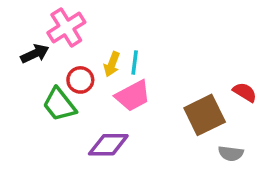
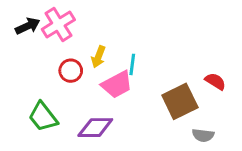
black arrow: (35, 54) -> (28, 26), moved
cyan line: (135, 62) -> (132, 64), moved
green trapezoid: (59, 104) -> (43, 117), moved

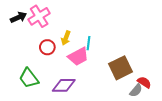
red semicircle: (215, 81) -> (144, 82), moved
gray semicircle: (203, 135) -> (136, 91), turned -56

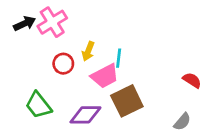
brown square: (120, 68) -> (127, 101), moved
red semicircle: (144, 82) -> (192, 80), moved

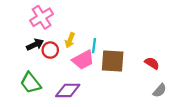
black arrow: (25, 24) -> (35, 45), moved
brown square: (127, 101) -> (113, 61), moved, turned 30
gray semicircle: (182, 122) -> (160, 90), moved

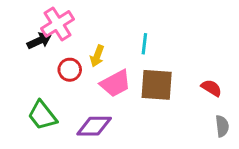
black arrow: (35, 45) -> (39, 41), moved
cyan line: (94, 46) -> (144, 44), moved
gray semicircle: (160, 90) -> (222, 126), turned -48

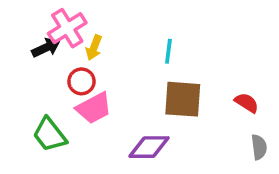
yellow arrow: (97, 56) -> (94, 48), moved
pink trapezoid: (115, 83) -> (94, 108), moved
purple diamond: (94, 126) -> (149, 147), moved

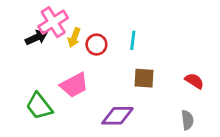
red circle: (81, 81) -> (96, 45), moved
brown square: (183, 99) -> (144, 78), size x0.7
gray semicircle: (259, 147) -> (187, 120), moved

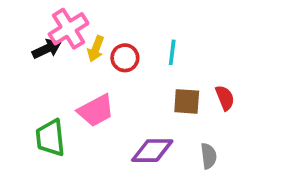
red semicircle: (194, 81) -> (225, 98), moved, turned 36
green trapezoid: (39, 106) -> (50, 138), turned 32
gray semicircle: (187, 120) -> (209, 156), moved

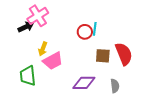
yellow arrow: (96, 49) -> (43, 49), moved
red circle: (125, 58) -> (85, 32), moved
red semicircle: (225, 98) -> (124, 54), size x1.6

